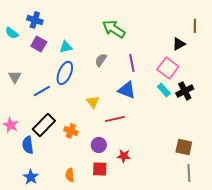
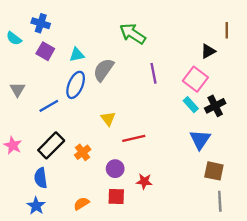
gray semicircle: (101, 60) -> (104, 70), moved, size x1.5
blue triangle: (127, 90) -> (200, 140), moved, turned 42
orange cross: (71, 131) -> (83, 152), turned 32
blue semicircle: (28, 145) -> (41, 178), moved
orange semicircle: (70, 175) -> (81, 204), turned 64

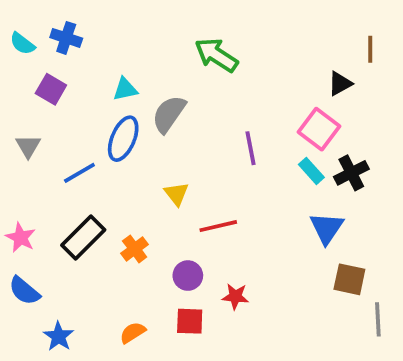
cyan semicircle: (14, 38) -> (22, 44), moved
purple square: (45, 51) -> (51, 89), moved
purple line: (154, 73) -> (251, 148), moved
blue semicircle: (41, 178) -> (24, 291), moved, turned -42
gray line: (220, 201) -> (378, 319), moved

